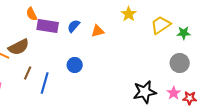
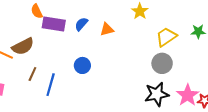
yellow trapezoid: (161, 25) -> (166, 37), moved
gray circle: (180, 63) -> (162, 63), moved
pink star: (174, 93) -> (188, 95), size x1.5

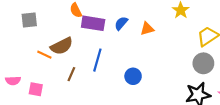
blue circle: (82, 65) -> (133, 76), moved
blue line: (51, 85) -> (97, 60), moved

